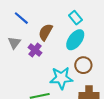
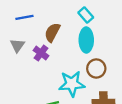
blue line: (21, 18) -> (24, 17), turned -49
cyan ellipse: (75, 40) -> (86, 40), turned -35

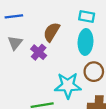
cyan rectangle: (86, 15) -> (87, 16), turned -42
blue line: (24, 17) -> (14, 16), moved

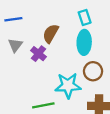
cyan rectangle: (87, 16) -> (85, 17), turned 63

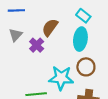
cyan rectangle: (85, 17) -> (83, 16), turned -40

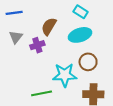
cyan ellipse: (80, 39) -> (80, 35), turned 70
purple cross: (37, 45) -> (37, 45), turned 32

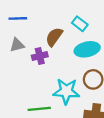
cyan rectangle: (81, 12) -> (80, 24), moved
gray triangle: (16, 37) -> (17, 45), turned 32

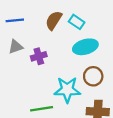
brown semicircle: (54, 37) -> (54, 20), moved

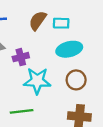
cyan rectangle: (77, 22) -> (61, 23), turned -35
cyan star: (67, 90) -> (37, 81), moved

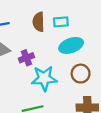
brown semicircle: (38, 21) -> (39, 22), turned -30

